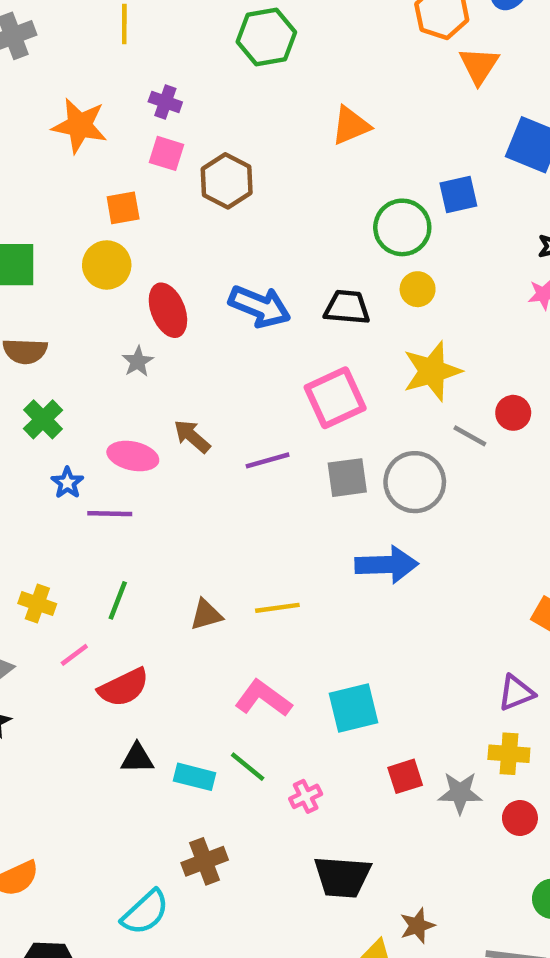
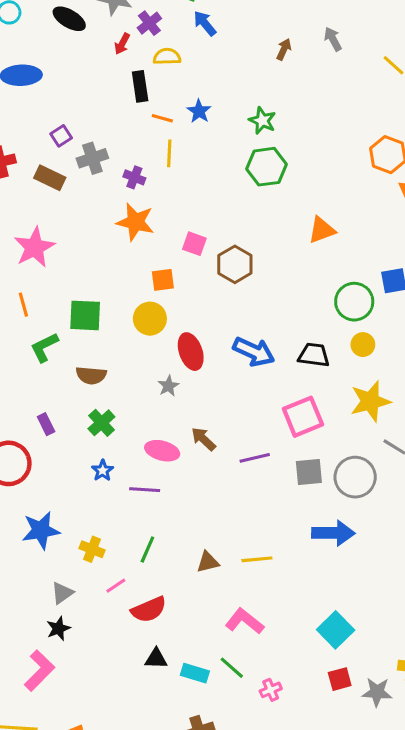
purple cross: (165, 102) -> (134, 177), moved
blue star: (67, 483) -> (103, 471), moved
cyan square: (354, 708) -> (336, 630), moved, turned -33

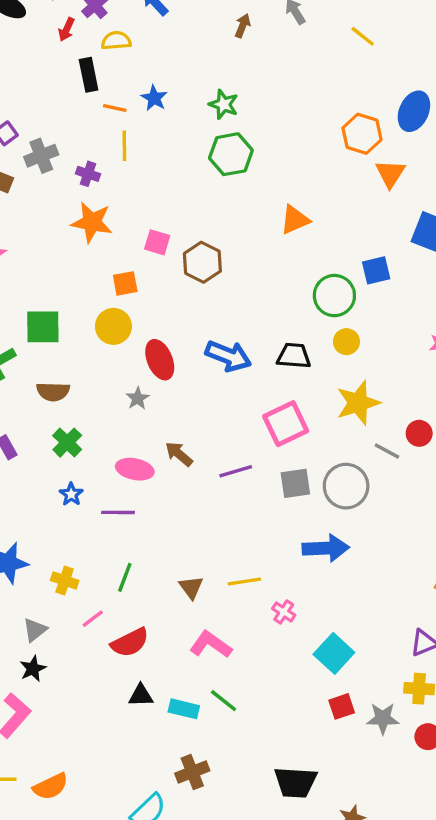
brown triangle: (208, 562) -> (191, 587), turned -50
pink L-shape: (244, 621) -> (211, 645), moved
pink cross: (271, 690) -> (284, 612), moved, turned -30

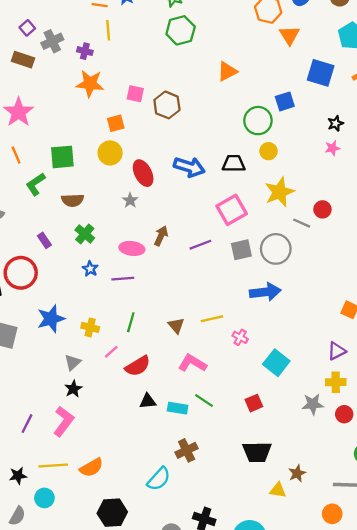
brown arrow: (179, 454) -> (161, 236), turned 78
red square: (342, 706) -> (254, 403), moved

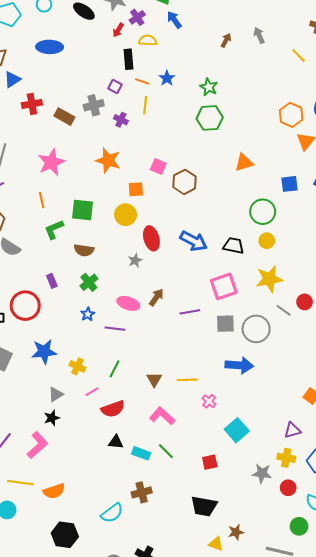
purple square: (27, 28) -> (115, 87), moved, turned -32
orange star: (90, 84) -> (108, 160), moved
blue square: (285, 101) -> (289, 184), moved

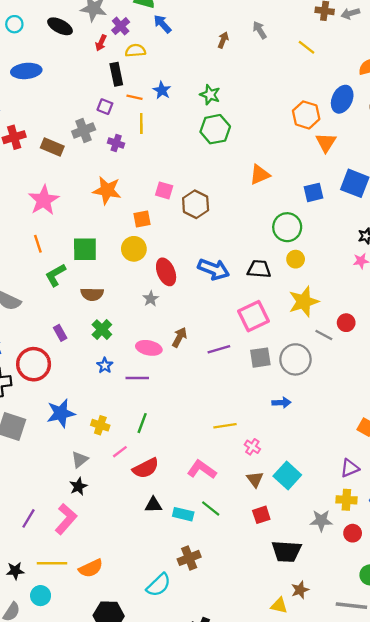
blue arrow: (239, 365) -> (281, 403), size x0.6
brown triangle: (154, 380) -> (255, 479), moved
black trapezoid: (204, 506) -> (286, 551), moved

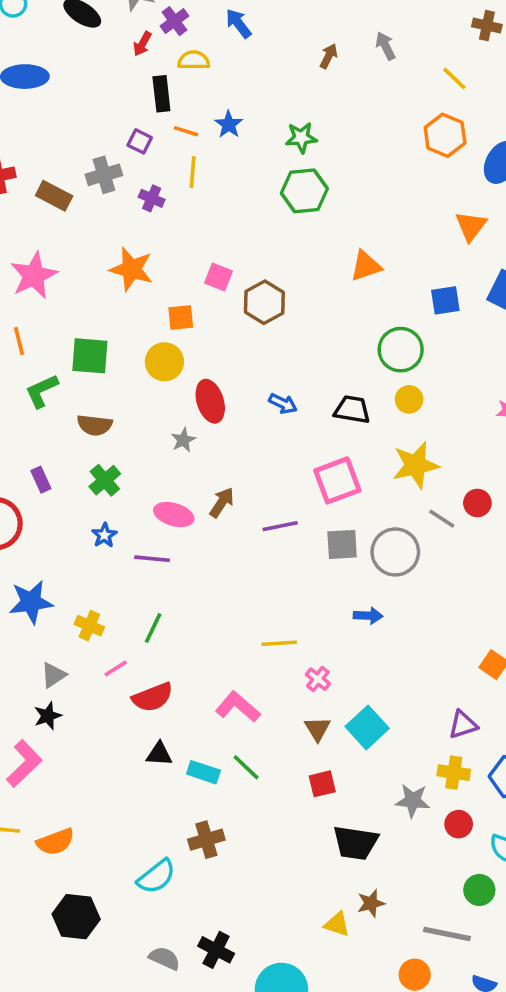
green star: (210, 95) -> (301, 138), turned -30
orange hexagon: (306, 115) -> (445, 135), moved
blue arrow: (214, 269) -> (283, 404), size x0.6

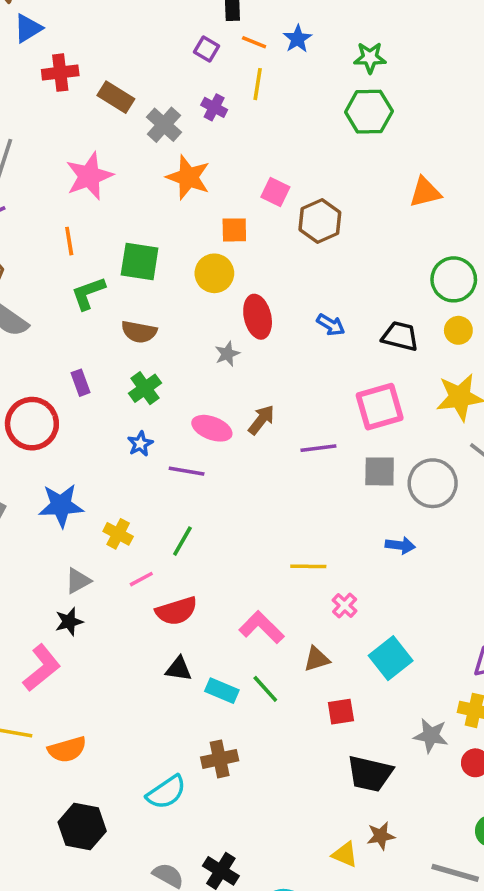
gray cross: (104, 175) -> (164, 125), moved, turned -36
brown triangle: (317, 729) -> (317, 659), moved, turned 40

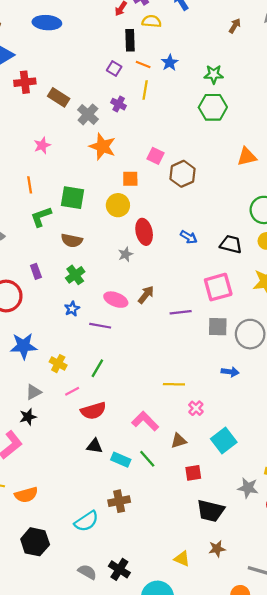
pink star: (89, 176) -> (42, 145), size x0.6
yellow triangle: (345, 854) -> (182, 559), moved

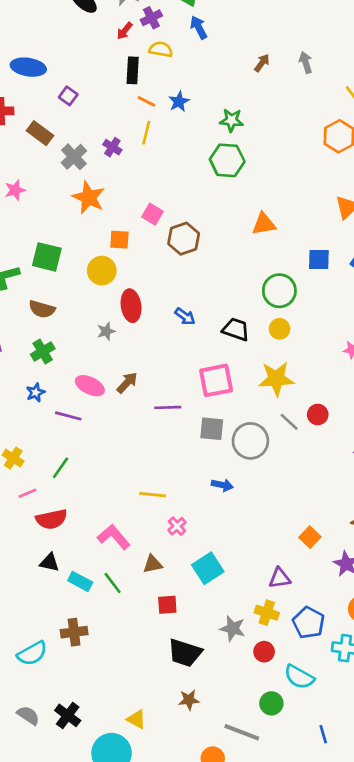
blue ellipse: (47, 23) -> (28, 67), moved
purple square: (114, 68) -> (68, 96), moved
yellow triangle: (182, 559) -> (136, 719), moved

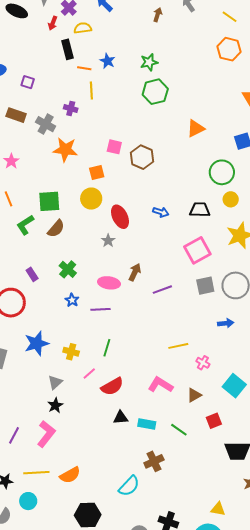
brown semicircle: (42, 309) -> (56, 229), moved, turned -48
purple line: (168, 407) -> (162, 290), moved
green line: (113, 583) -> (179, 430), moved

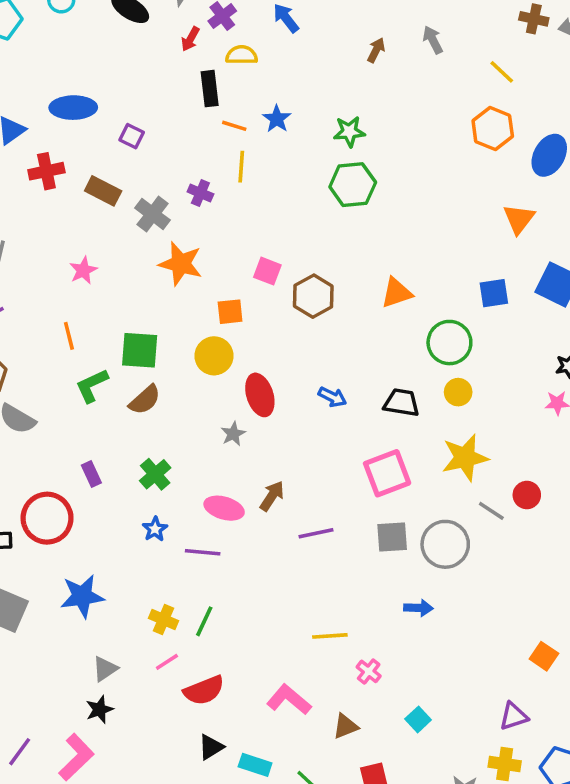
orange triangle: (196, 128) -> (397, 293), moved
yellow cross: (71, 352) -> (164, 619), moved
cyan square: (234, 386) -> (418, 719), size x0.6
black triangle: (121, 418) -> (211, 747), turned -35

